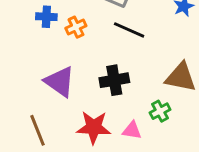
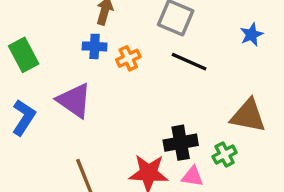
black cross: (114, 80) -> (181, 143), moved
purple triangle: (60, 82) -> (74, 100), moved

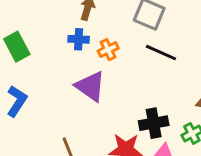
purple triangle: (74, 100) -> (90, 86), moved

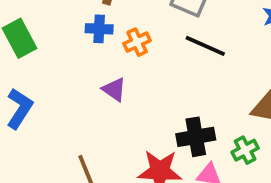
purple triangle: (90, 86) -> (114, 89), size x0.6

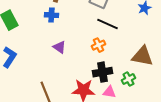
orange cross: (137, 42) -> (98, 45), moved

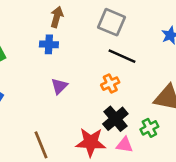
purple triangle: (59, 47) -> (59, 86), turned 40
black cross: (102, 72) -> (115, 119), turned -30

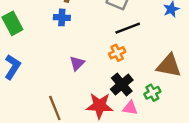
black line: (122, 56) -> (128, 28), turned -45
purple triangle: (59, 86) -> (77, 63), moved

